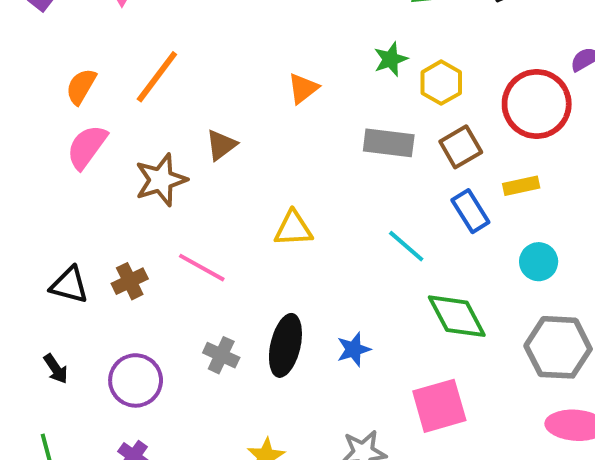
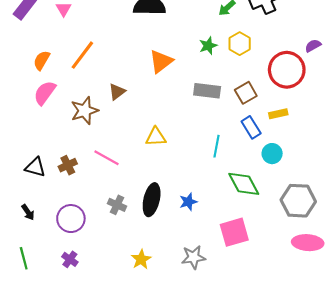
yellow hexagon: (441, 83) -> (240, 44), moved
orange triangle: (303, 88) -> (161, 61), size x1.4
cyan line: (406, 246) -> (217, 146), turned 60
cyan circle: (539, 262) -> (272, 154), moved

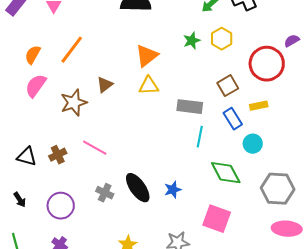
gray rectangle: (207, 91) -> (190, 107), moved
yellow triangle: (156, 137) -> (149, 86), moved
black ellipse: (152, 200) -> (138, 188), turned -48
pink square: (234, 232) -> (217, 219), turned 36

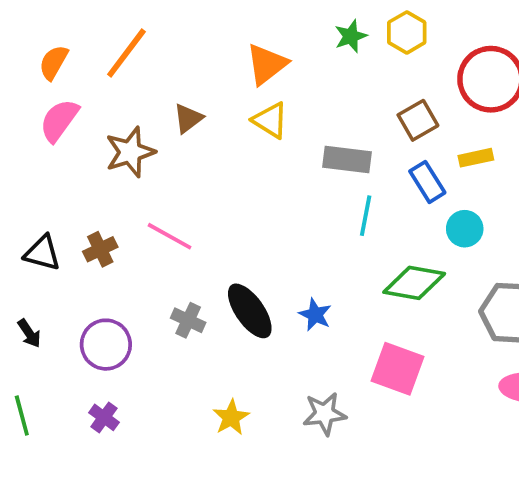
yellow triangle: (149, 86) -> (270, 120), turned 35
green diamond: (226, 173) -> (414, 283), turned -52
blue star: (173, 190) -> (315, 315), turned -30

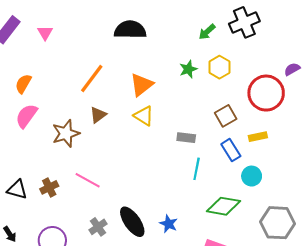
orange line: (126, 53) -> (92, 79), moved
gray rectangle: (347, 160) -> (186, 138), size x0.7
gray cross: (188, 320) -> (98, 227), turned 30

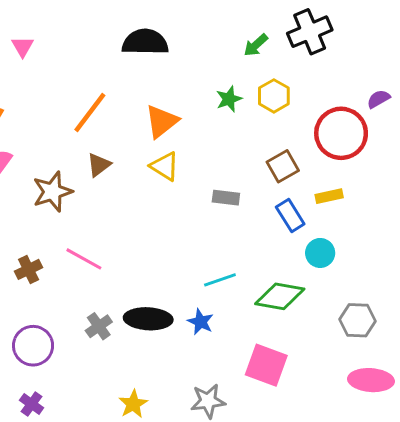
cyan line: (197, 169) -> (220, 280), moved, turned 60
black ellipse: (132, 222) -> (148, 319), turned -52
gray hexagon: (278, 223) -> (358, 320), size x0.7

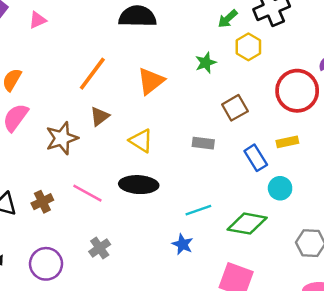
pink triangle: (23, 47) -> (37, 20), turned 36
yellow hexagon: (274, 96) -> (248, 47), moved
yellow triangle: (165, 166) -> (141, 141), moved
brown square: (283, 166) -> (235, 108), moved
black ellipse: (148, 319) -> (139, 185), moved

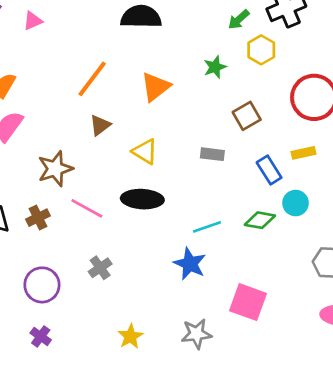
brown star: (62, 138) -> (55, 169), moved
green diamond: (247, 224) -> (260, 220), moved, size x0.7
blue star: (183, 244) -> (190, 264), size x1.4

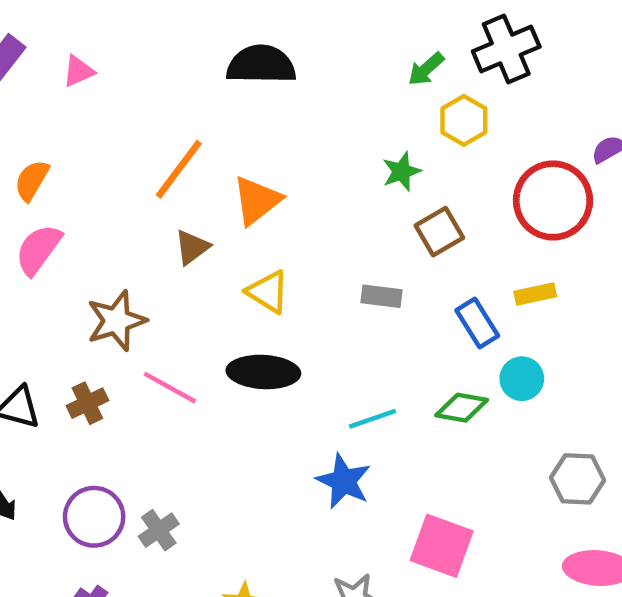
green star: (215, 67) -> (402, 172), moved
orange triangle: (156, 87) -> (257, 200), moved
gray cross: (100, 268) -> (159, 530), moved

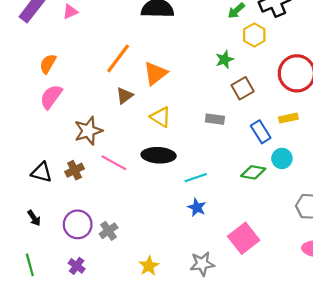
cyan line: (373, 419) -> (196, 178), moved
blue star: (344, 481) -> (197, 207), size x0.7
pink square: (442, 546) -> (244, 238), turned 32

